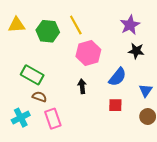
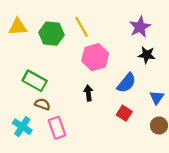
red square: (115, 105) -> (124, 113), turned 32
cyan cross: (21, 118) -> (22, 127), turned -30

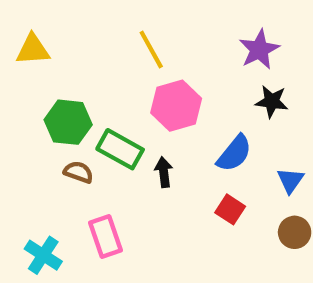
green hexagon: (51, 34) -> (68, 122), moved
green rectangle: (35, 81) -> (120, 149), moved
brown semicircle: (42, 104) -> (79, 172), moved
cyan cross: (22, 127) -> (43, 255), moved

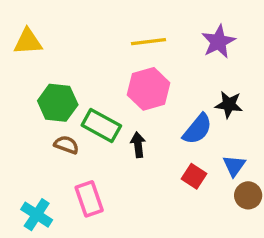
yellow line: (151, 50) -> (149, 42), moved, turned -68
black star: (272, 101) -> (229, 105), moved
blue triangle: (290, 180) -> (234, 166), moved

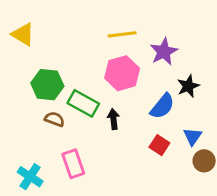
yellow triangle: (28, 42) -> (23, 34), turned 35
purple star: (218, 42) -> (164, 52), moved
black star: (229, 105) -> (188, 86), turned -30

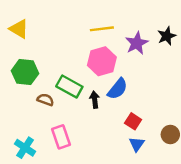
green hexagon: (47, 85) -> (25, 72), moved
black star: (188, 86) -> (167, 36), moved
blue semicircle: (162, 106) -> (117, 89), moved
blue triangle: (193, 136) -> (137, 144), moved

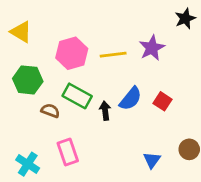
yellow line: (102, 29) -> (113, 55), moved
black star: (167, 36) -> (185, 19), moved
pink hexagon: (102, 61) -> (72, 53), moved
red square: (133, 121) -> (163, 101), moved

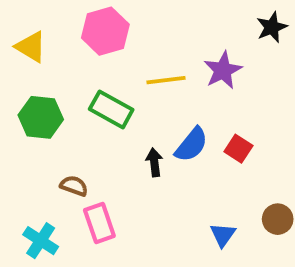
pink hexagon: (72, 53) -> (105, 31), moved
green rectangle: (77, 96) -> (111, 109), moved
brown semicircle: (50, 111) -> (74, 186), moved

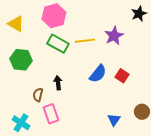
green rectangle: (111, 109) -> (58, 44), moved
black arrow: (154, 162) -> (58, 83), moved
brown semicircle: (74, 186) -> (38, 95), turned -96

